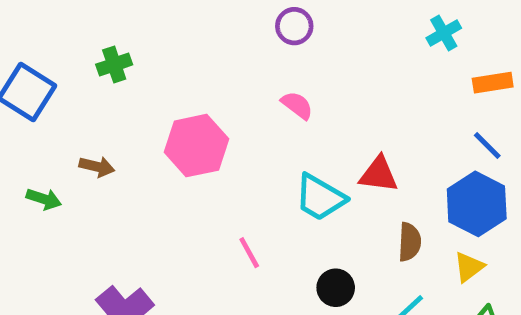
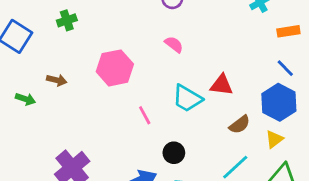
brown semicircle: (410, 242) -> (240, 125), turned 50
pink line: (249, 253) -> (145, 115), moved
black circle: (336, 288) -> (174, 153), moved

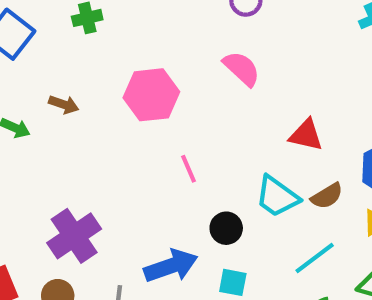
pink semicircle: (174, 44) -> (242, 69), size x1.4
cyan trapezoid: (187, 98) -> (277, 197), moved

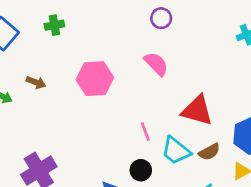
red triangle: (306, 135) -> (197, 110), size x1.4
pink line: (189, 169) -> (145, 131), moved

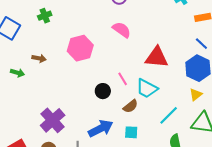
brown semicircle: (209, 152) -> (131, 106), moved
black circle: (141, 170) -> (103, 91), moved

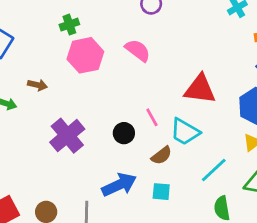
green cross: (45, 16) -> (69, 25), moved
pink semicircle: (122, 30) -> (138, 50), moved
pink hexagon: (80, 48) -> (85, 55), moved
purple cross: (53, 120) -> (67, 136), moved

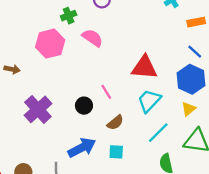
green cross: (69, 25) -> (69, 16), moved
cyan trapezoid: (185, 132) -> (149, 101), moved, turned 105

